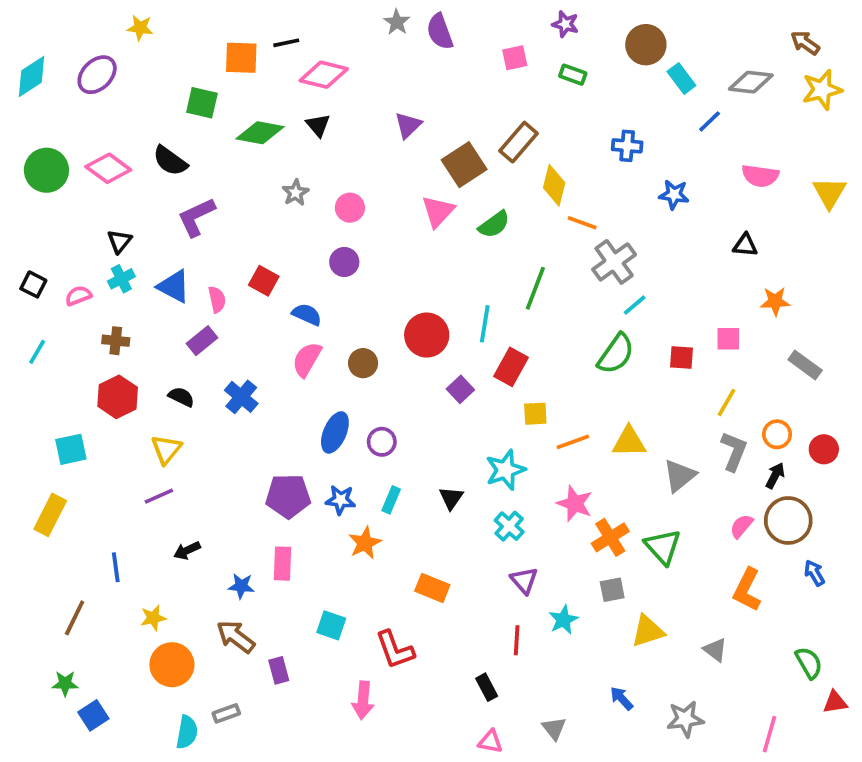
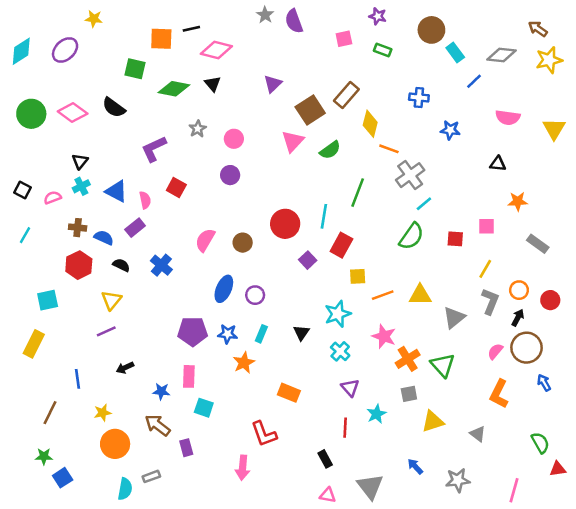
purple L-shape: (196, 217) -> (154, 149), moved
blue semicircle: (307, 314) -> (104, 238), moved
cyan square: (331, 625) -> (204, 408), moved
gray triangle: (554, 728) -> (370, 486), size x1.6

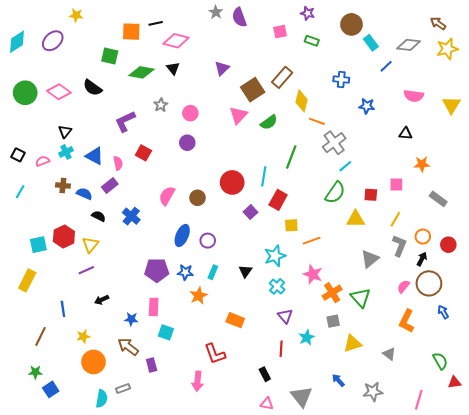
red hexagon: (79, 265) -> (64, 237), moved
yellow triangle: (420, 295) -> (356, 219), moved

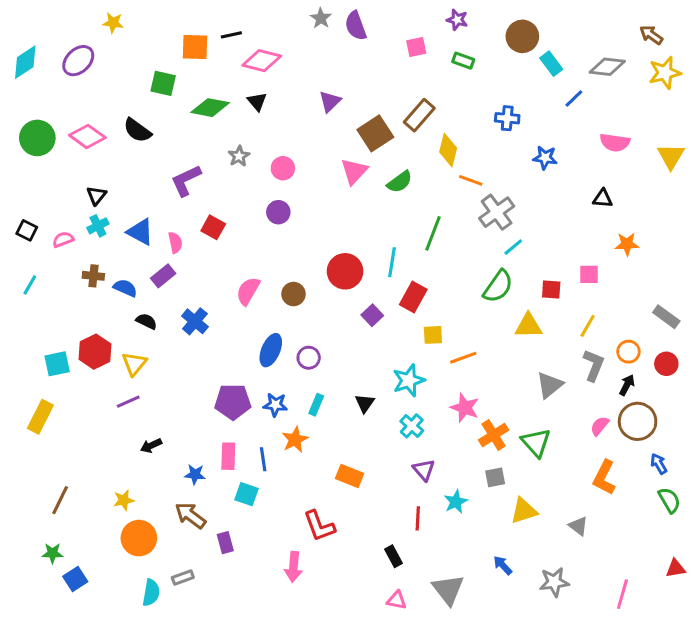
gray rectangle: (438, 199) -> (666, 317), moved
blue line: (63, 309) -> (263, 459), moved
green semicircle: (440, 361) -> (669, 500), moved

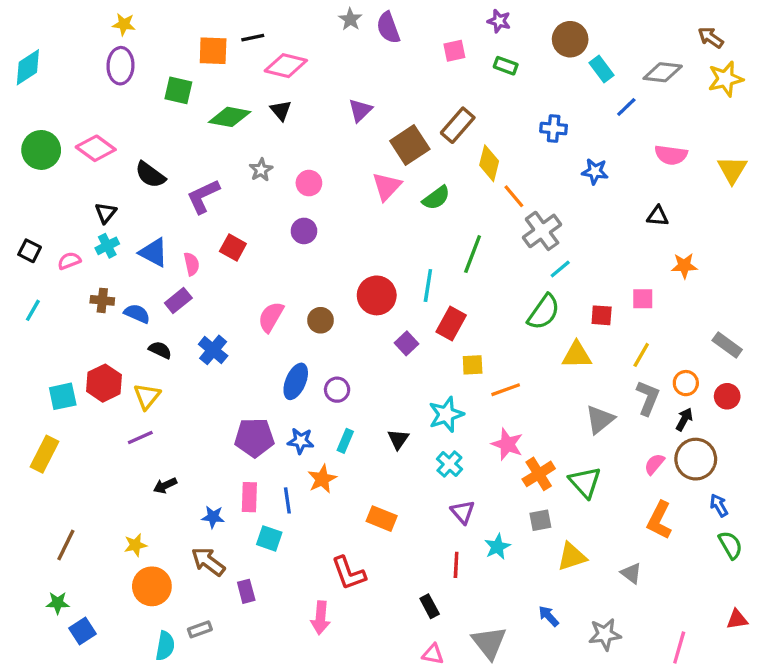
purple ellipse: (78, 61) -> (120, 66), moved, turned -44
black semicircle: (137, 130) -> (150, 175), moved
orange line: (471, 180) -> (514, 196), turned 30

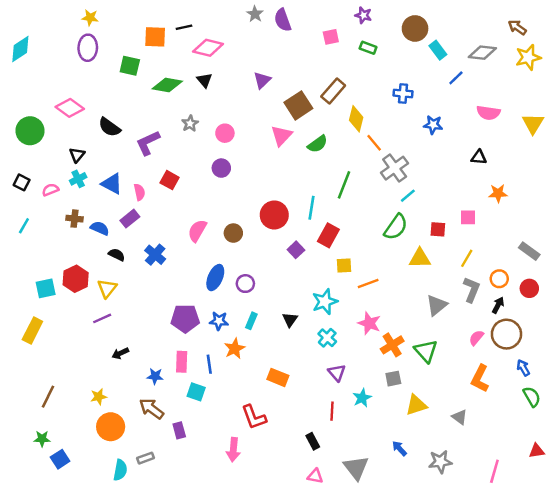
green circle: (41, 150) -> (30, 131), moved

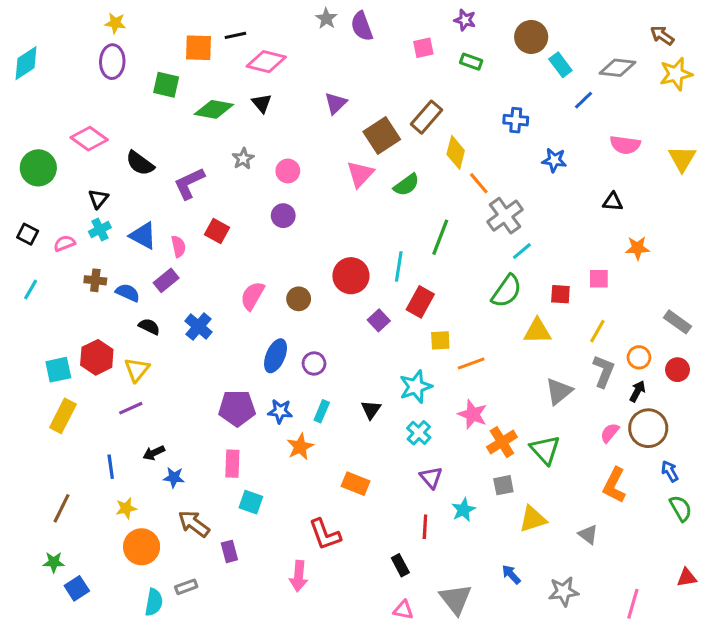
yellow rectangle: (32, 330) -> (63, 416), moved
blue line: (209, 364) -> (111, 467), moved
blue star: (155, 376) -> (174, 477), moved

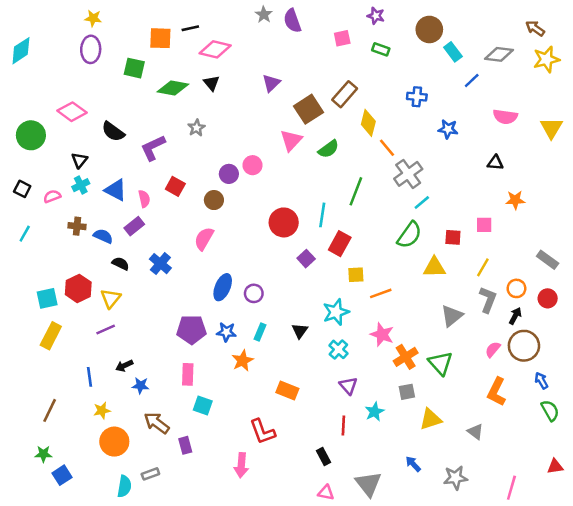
pink circle: (288, 171) -> (253, 165), moved
brown circle: (299, 299) -> (214, 200), moved

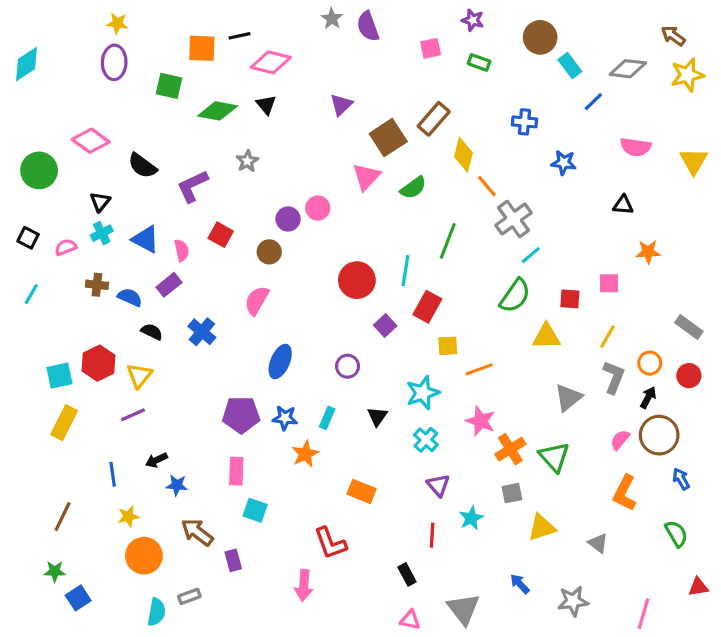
purple circle: (254, 293) -> (348, 366), moved
green semicircle: (550, 410) -> (676, 534), moved

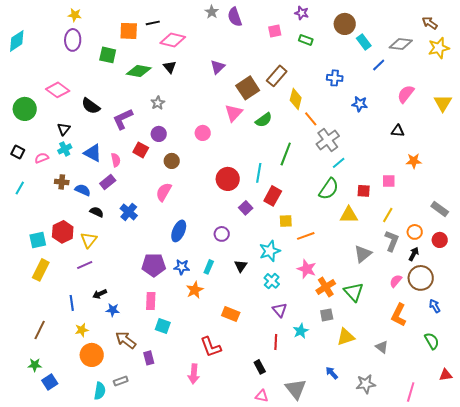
pink semicircle: (636, 147) -> (406, 94), turned 120
purple circle: (288, 219) -> (159, 134), moved

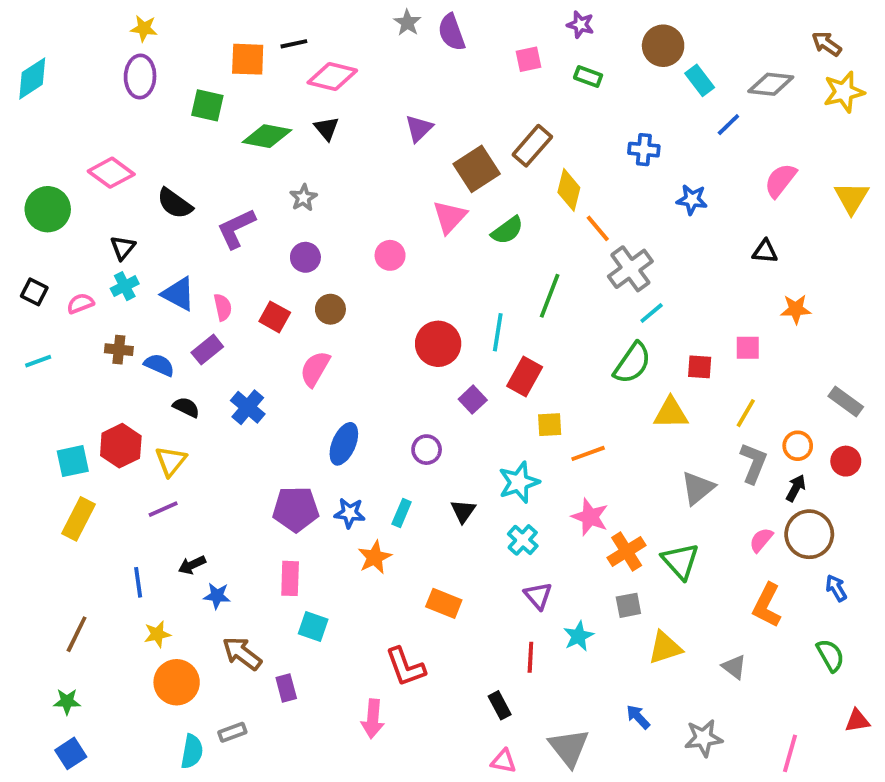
red square: (141, 150) -> (275, 317), moved
cyan line: (20, 188) -> (38, 361), turned 40
blue square: (50, 382) -> (71, 753), moved

